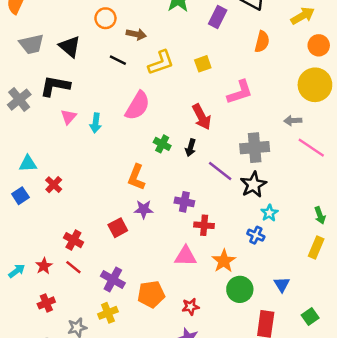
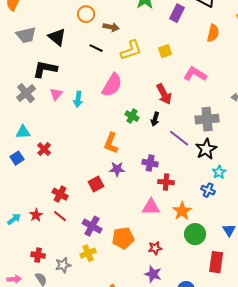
pink L-shape: (240, 92) -> (195, 74), turned -130
gray cross: (19, 100) -> (26, 93), moved
red cross: (46, 303) -> (38, 255), moved, turned 32

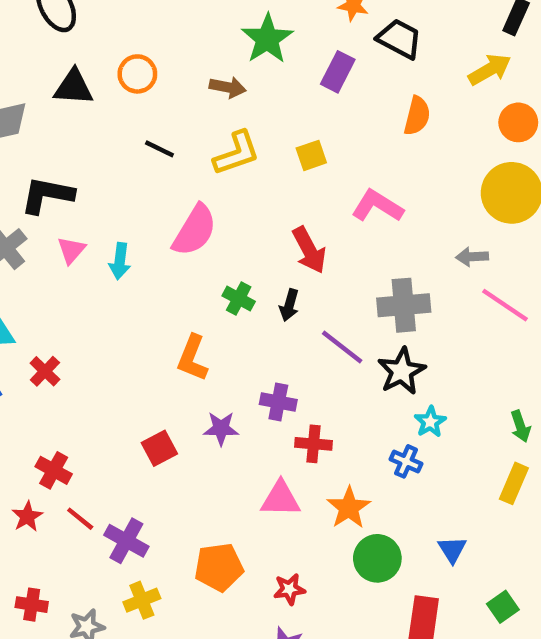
brown arrow: (111, 27) -> (228, 87), moved
black triangle: (57, 37) -> (74, 87), moved, turned -36
purple star: (117, 169) -> (221, 428), moved
red cross: (60, 194) -> (54, 470), moved
purple cross: (92, 226) -> (126, 541), moved

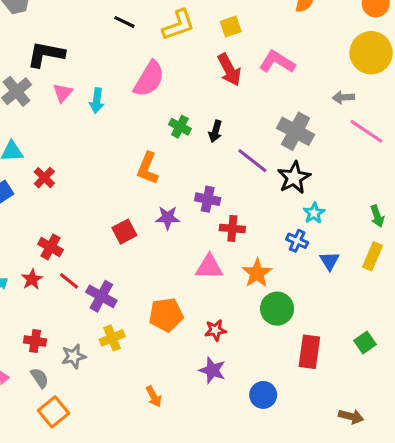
red arrow: (309, 250) -> (229, 70), moved
gray cross: (404, 305) -> (296, 131), turned 33
blue triangle: (452, 550) -> (329, 261), moved

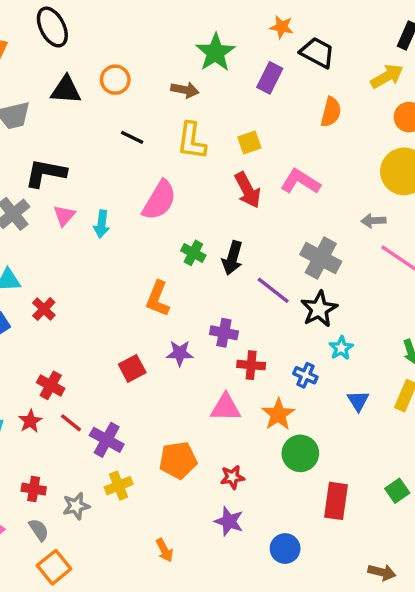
yellow L-shape: (178, 25) -> (192, 141), turned 117
black arrow: (215, 131) -> (232, 258), size x1.4
blue cross: (297, 241) -> (305, 375), moved

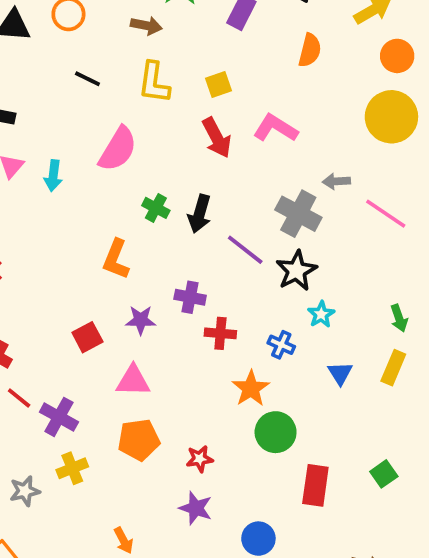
gray arrow: (373, 221) -> (336, 181), moved
pink triangle: (226, 408) -> (133, 381), moved

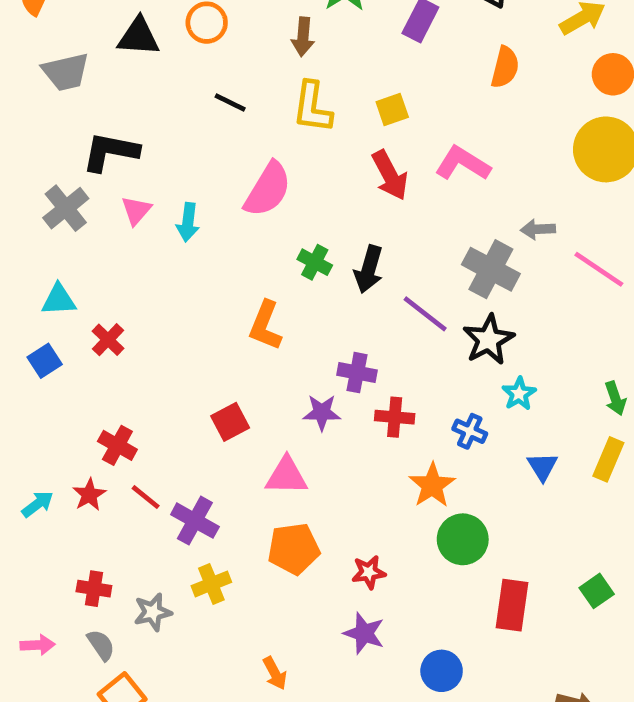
brown arrow: (146, 26) -> (303, 37), turned 84
purple star: (141, 320) -> (322, 412), moved

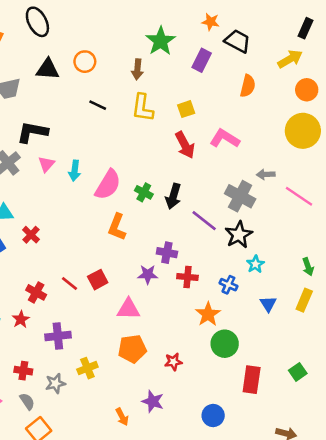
pink semicircle: (268, 189) -> (108, 185), moved
red line: (146, 497) -> (69, 283), moved
purple cross: (195, 521) -> (58, 336), moved, turned -35
purple star: (364, 633) -> (153, 401), moved

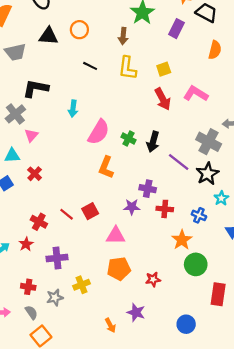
pink triangle: (46, 164) -> (31, 135), moved
cyan arrow: (75, 171) -> (73, 109), moved

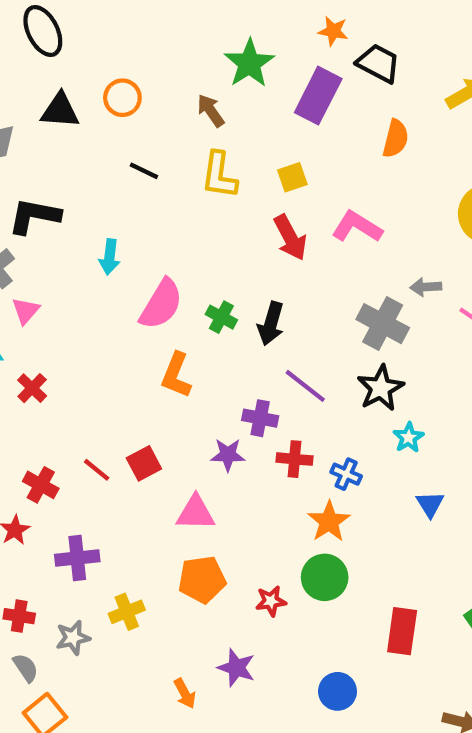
purple rectangle: (177, 29) -> (318, 96), size x1.4
brown arrow: (123, 36) -> (211, 111), turned 140
purple line: (179, 162) -> (305, 386), moved
blue cross: (199, 215) -> (346, 474), moved
green circle: (196, 264) -> (325, 577), moved

